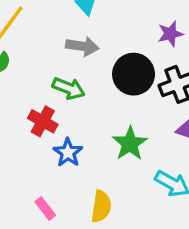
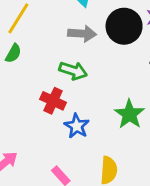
black circle: (134, 74) -> (124, 26), moved

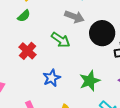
black circle: (124, 26) -> (102, 33), moved
red cross: (53, 101) -> (28, 51), moved

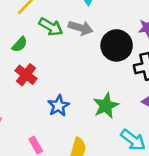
green semicircle: (24, 16) -> (20, 44), moved
green arrow: (61, 40) -> (51, 27), moved

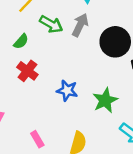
gray arrow: (81, 28) -> (80, 25), turned -80
blue star: (59, 106) -> (67, 90), moved, turned -30

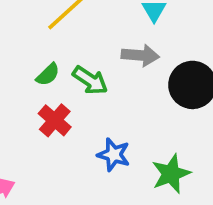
green arrow: (51, 24) -> (90, 80), moved
gray arrow: (80, 25) -> (140, 55), turned 65

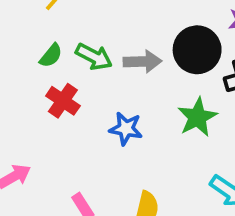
gray arrow: (140, 55) -> (142, 62), moved
green star: (171, 174) -> (197, 117), moved

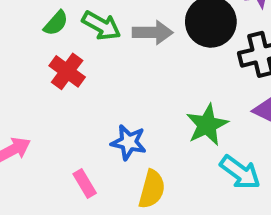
green star: (197, 117) -> (207, 125), moved
blue star: (126, 129) -> (129, 142), moved

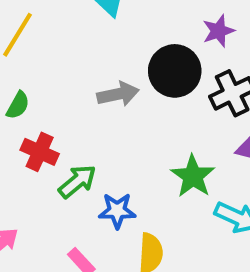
green arrow: (101, 26) -> (77, 181), moved, turned -57

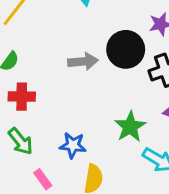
red cross: (40, 152) -> (22, 97), turned -30
green arrow: (77, 181) -> (20, 141), moved, turned 84

